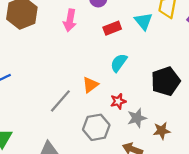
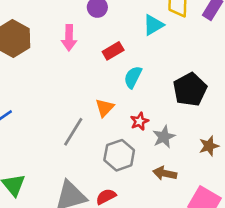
cyan triangle: (143, 21) -> (153, 25), turned 48
red rectangle: (112, 28) -> (113, 51), moved
brown star: (162, 131) -> (209, 146), moved

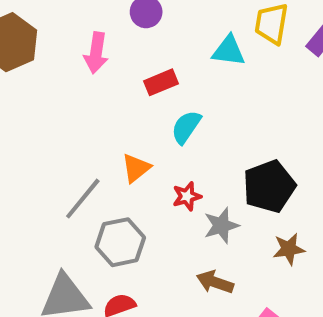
cyan triangle: (153, 25) -> (229, 51), turned 30
black pentagon: (190, 89) -> (269, 186), moved
gray hexagon: (119, 155) -> (120, 242), moved

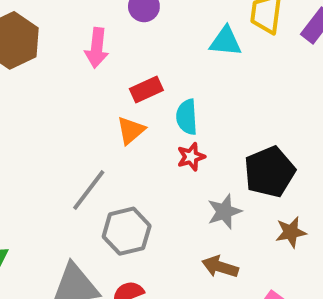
red rectangle: (161, 82) -> (146, 90), moved
cyan semicircle: (186, 127) -> (187, 117), turned -36
orange triangle: (136, 168) -> (131, 130), moved
red star: (187, 196) -> (191, 157), moved

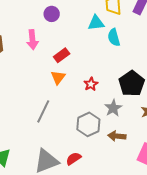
cyan semicircle: (187, 117) -> (114, 37), moved
gray hexagon: (127, 231) -> (88, 124), moved

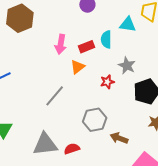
cyan semicircle: (114, 37) -> (106, 39), moved
pink arrow: (32, 40) -> (61, 44), moved
gray star: (113, 108) -> (127, 66), moved, turned -30

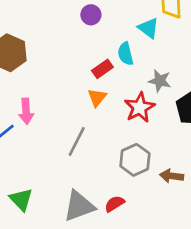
cyan triangle: (128, 24) -> (148, 28), turned 42
pink arrow: (61, 44) -> (26, 111), moved
red star: (107, 82) -> (140, 107), size x1.6

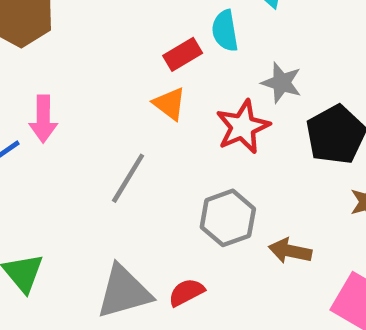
orange triangle: (97, 97) -> (170, 104), turned -36

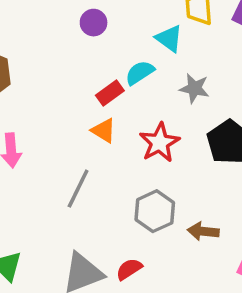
cyan semicircle: (225, 31) -> (140, 73), turned 72
gray star: (282, 83) -> (194, 88), moved

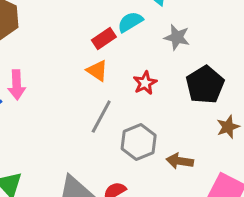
red star: (160, 143) -> (145, 83), size x0.7
gray line: (78, 189) -> (101, 117), moved

